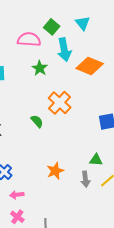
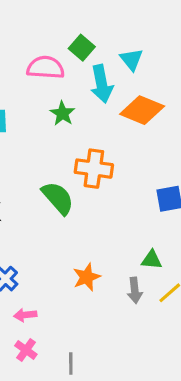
cyan triangle: (83, 23) -> (131, 59), moved
orange cross: (60, 103) -> (94, 169), turned -35
green semicircle: (37, 121) -> (58, 198), size x1.6

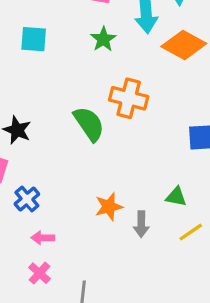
gray arrow: (135, 290) -> (141, 224), moved

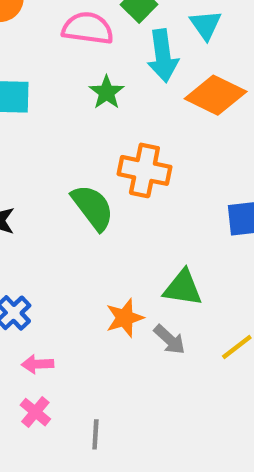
green triangle: (176, 197) -> (183, 288), moved, size x1.4
gray arrow: (141, 224) -> (170, 340), turned -45

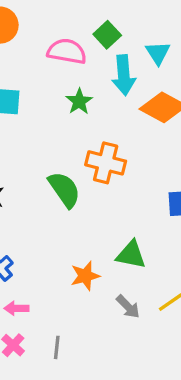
gray arrow: (170, 340) -> (128, 307), moved
gray line: (95, 434) -> (57, 347), moved

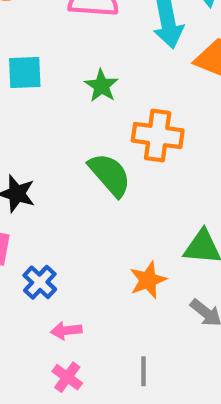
green star: (79, 101) -> (101, 86), moved
gray line: (57, 347) -> (144, 371), moved

